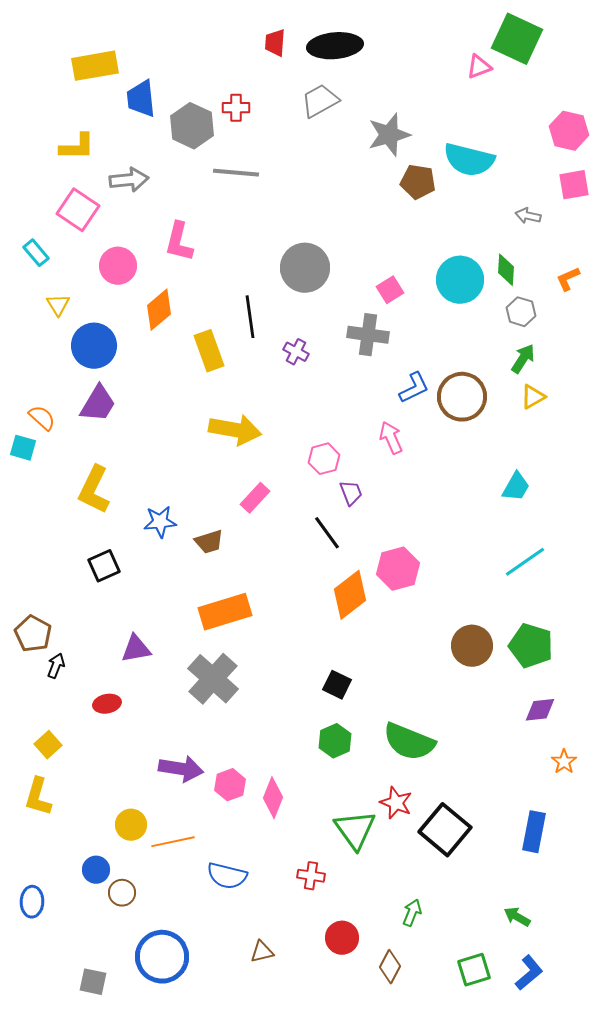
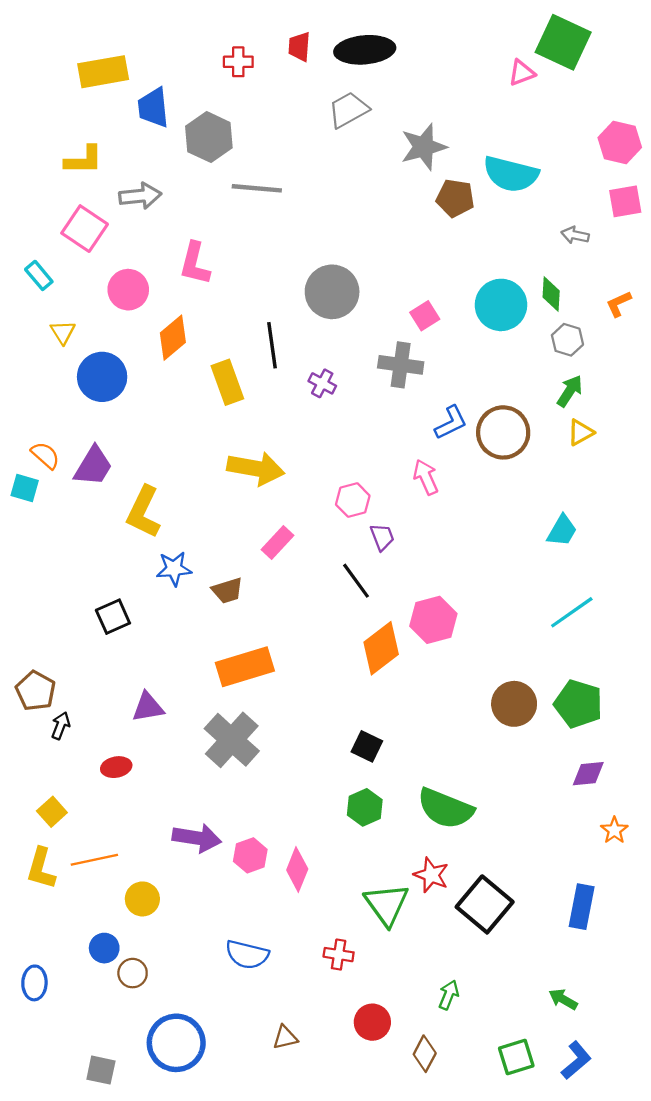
red cross: (236, 108) -> (238, 62), moved
purple trapezoid: (98, 404) -> (93, 466), moved
yellow L-shape: (94, 490) -> (143, 512), moved
orange line: (173, 842) -> (94, 860), moved

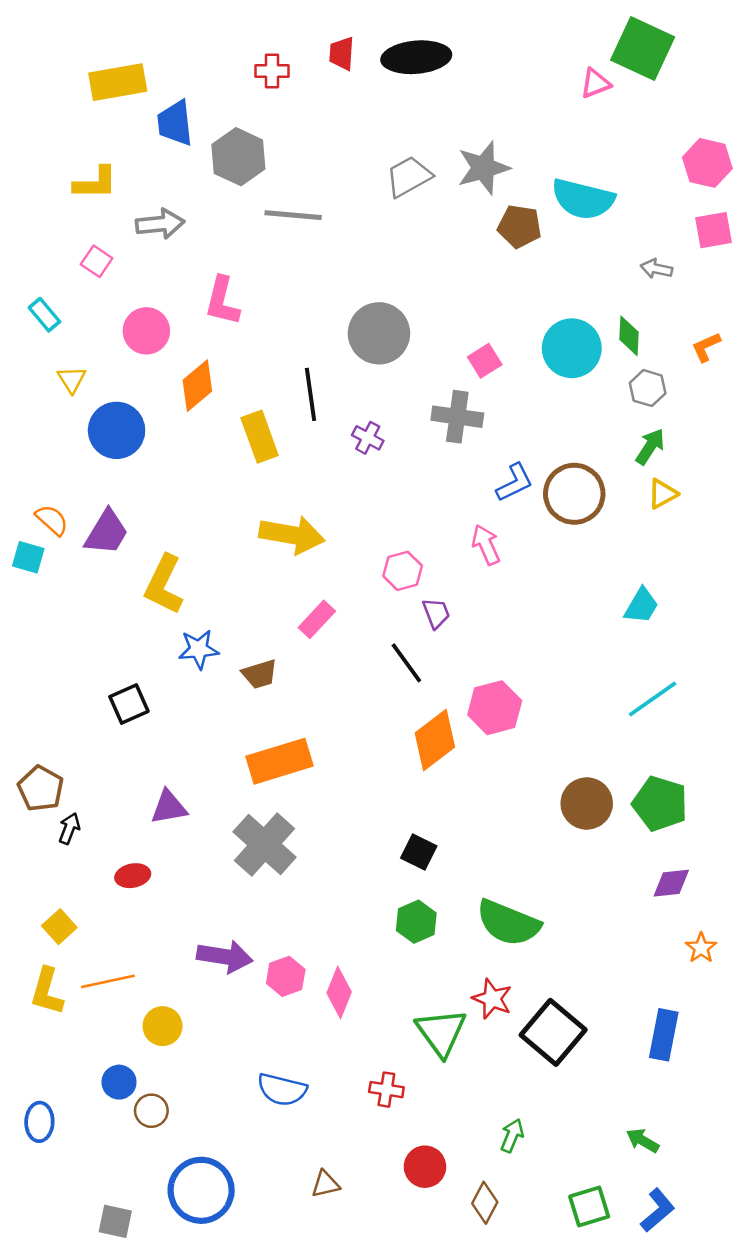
gray trapezoid: (348, 110) -> (409, 177), moved
pink square: (85, 229) -> (97, 261), size x0.6

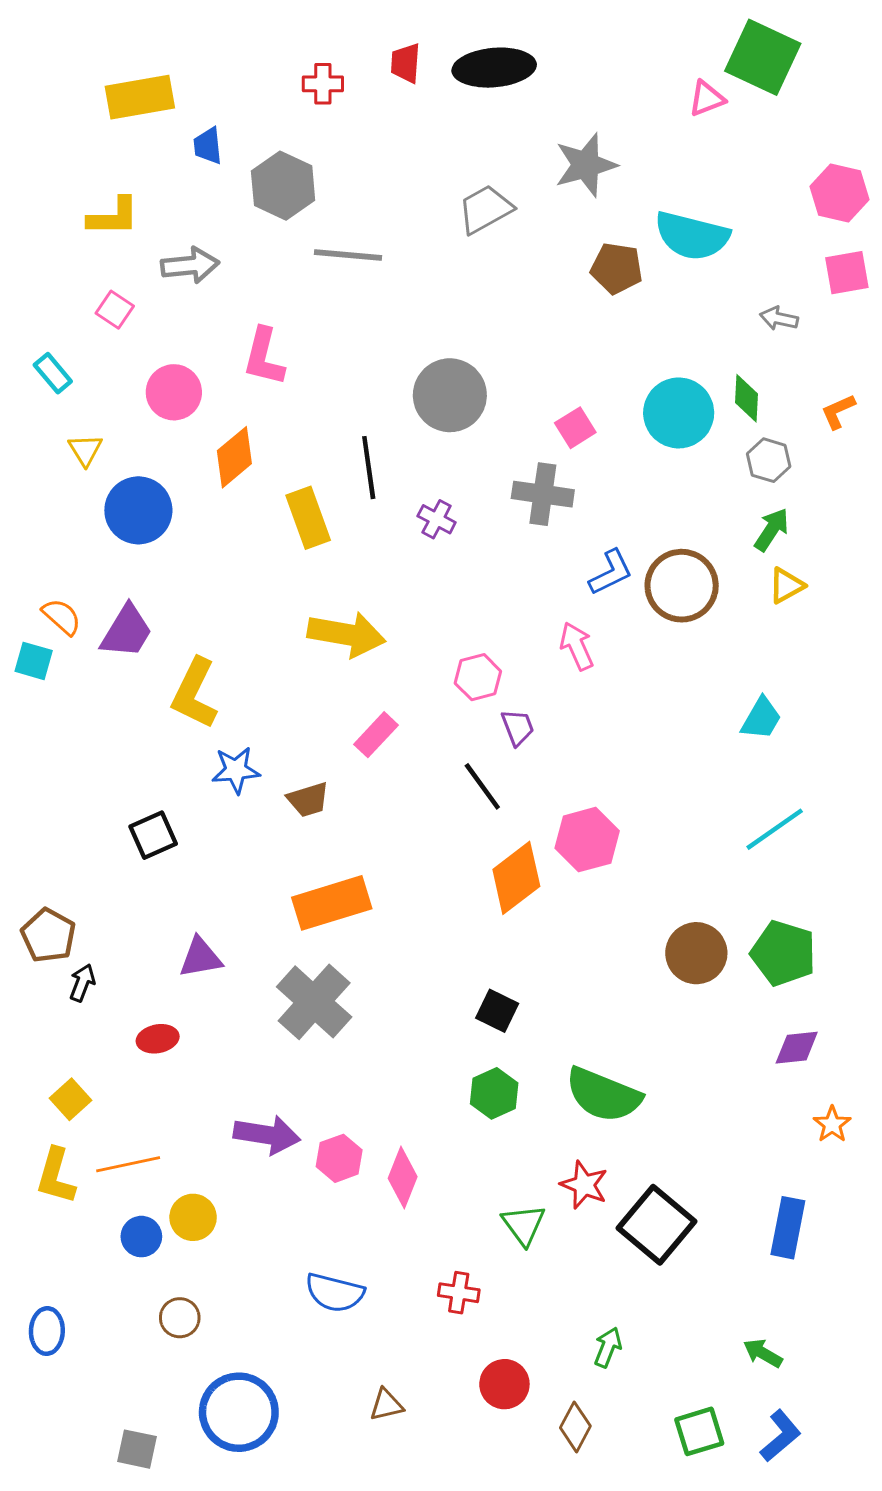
blue trapezoid: (175, 123) -> (208, 146), size x0.7
gray star: (483, 168) -> (586, 165), moved
green triangle: (441, 1032) -> (524, 1225), size x0.7
blue circle: (119, 1082) -> (141, 1237), moved

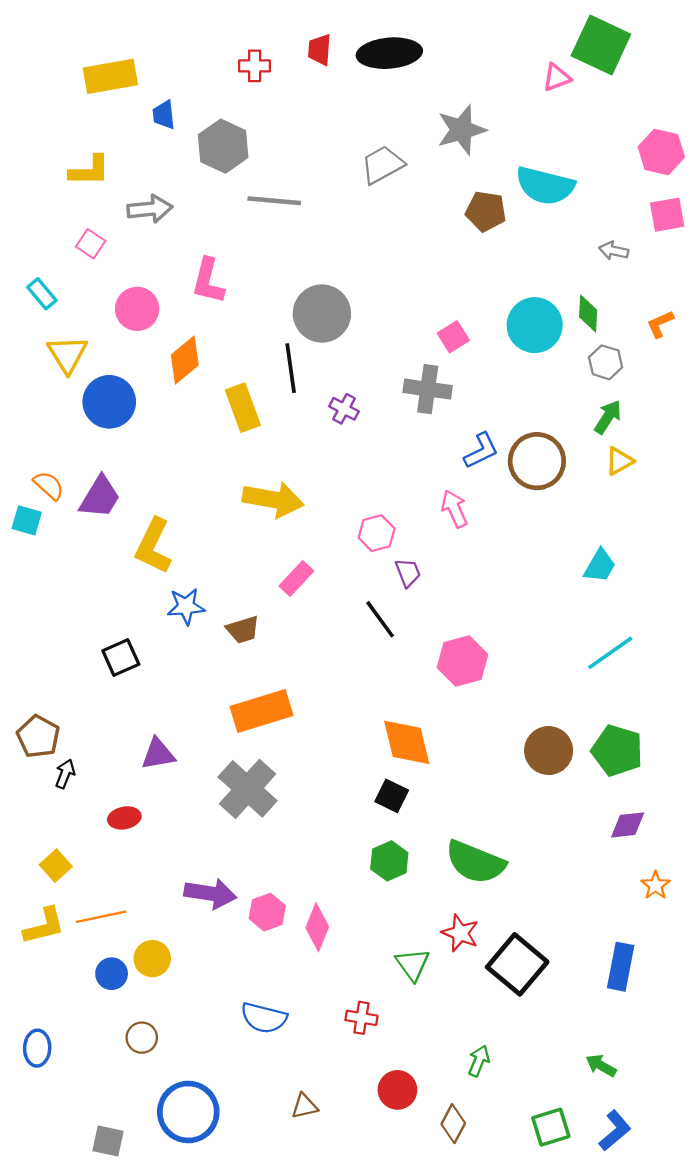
gray circle: (450, 395) -> (322, 313), moved
yellow triangle: (85, 450) -> (67, 354), size x1.5
orange diamond: (516, 878) -> (407, 742), moved, turned -66
yellow L-shape: (56, 1176) -> (44, 926), turned -120

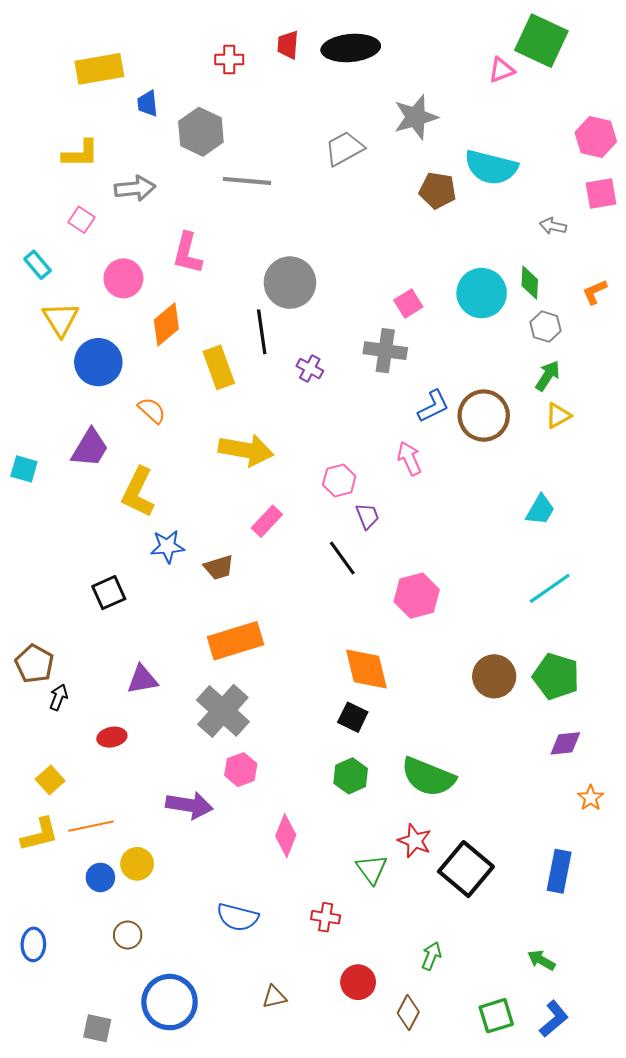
orange semicircle: (49, 486) -> (152, 410), moved
pink hexagon: (267, 912) -> (241, 770), moved

